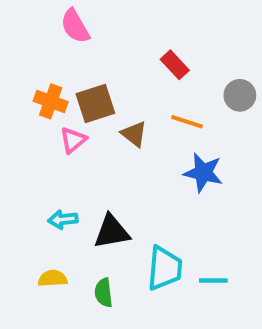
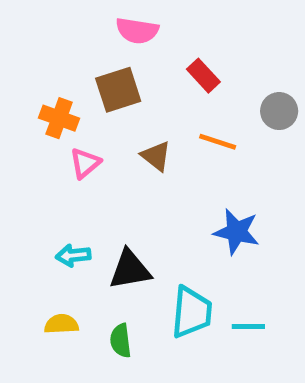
pink semicircle: (75, 26) -> (137, 31), moved, turned -51
brown square: (95, 103) -> (118, 90), moved
blue star: (203, 173) -> (237, 232), moved

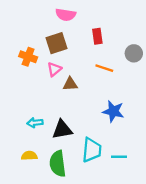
red rectangle: (203, 76) -> (97, 36), turned 35
brown triangle: (156, 156) -> (70, 84), moved, turned -42
pink triangle: (85, 163) -> (54, 69), moved
green semicircle: (121, 341) -> (58, 164), size x1.6

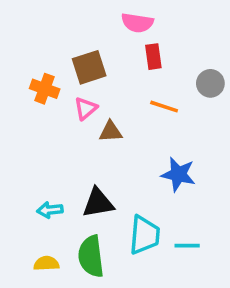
pink semicircle: (66, 15) -> (137, 23), moved
cyan arrow: (35, 123) -> (50, 210), moved
yellow semicircle: (29, 156) -> (46, 263), moved

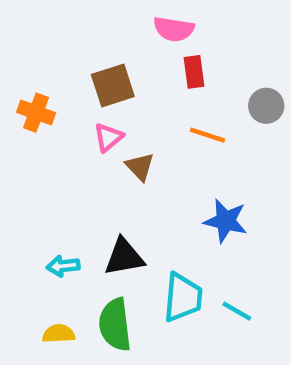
orange cross: (45, 89) -> (36, 113), moved
brown triangle: (111, 132) -> (140, 167), turned 50
cyan line: (187, 246) -> (237, 311), turned 30

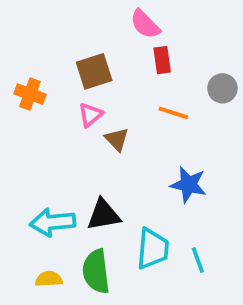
pink semicircle: (174, 29) -> (145, 24), turned 36
cyan arrow: (63, 266) -> (53, 222), size x1.6
cyan line: (237, 311) -> (198, 260), turned 40

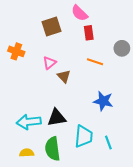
brown square: (94, 71) -> (51, 27), moved

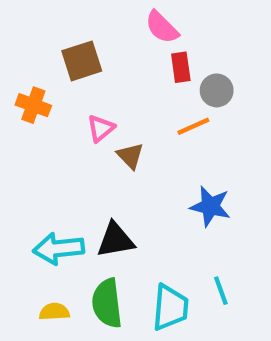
brown square: (51, 27) -> (82, 61), moved
gray circle: (122, 48) -> (217, 90), moved
orange line: (95, 62) -> (193, 126), turned -42
cyan trapezoid: (84, 136) -> (170, 307), moved

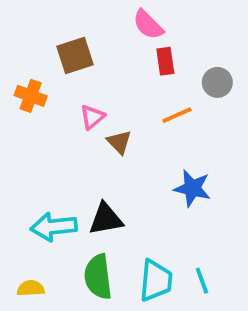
gray circle: (217, 90) -> (217, 82), moved
cyan line: (221, 291) -> (202, 281), moved
yellow semicircle: (54, 312) -> (31, 288), moved

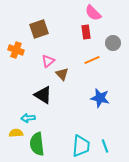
pink semicircle: (148, 25) -> (93, 13), moved
black triangle: (106, 219) -> (43, 95), moved, turned 42
cyan arrow: (54, 227) -> (28, 118), size x0.6
green semicircle: (98, 277) -> (37, 144), moved
yellow semicircle: (31, 288) -> (16, 133), moved

